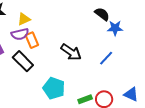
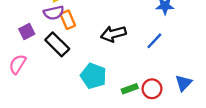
black arrow: (71, 52) -> (113, 34), turned 130
blue triangle: (131, 94) -> (184, 83), turned 49

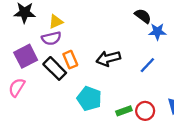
orange rectangle: (68, 20) -> (70, 60), moved
purple square: (27, 31) -> (26, 56), size x1.5

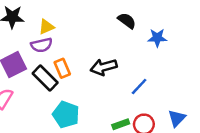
black semicircle: (143, 16) -> (127, 21), moved
blue line: (147, 65) -> (139, 87), moved
cyan pentagon: (89, 99) -> (66, 115), moved

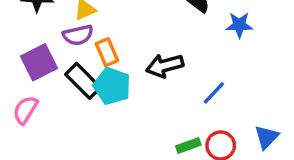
orange rectangle: (62, 68) -> (107, 52), moved
cyan pentagon: (66, 115) -> (112, 86), moved

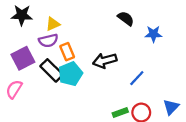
cyan pentagon: (112, 86) -> (70, 74), turned 30

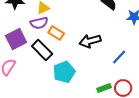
orange rectangle: (67, 52) -> (56, 33), turned -35
cyan pentagon: (70, 74) -> (64, 72), moved

